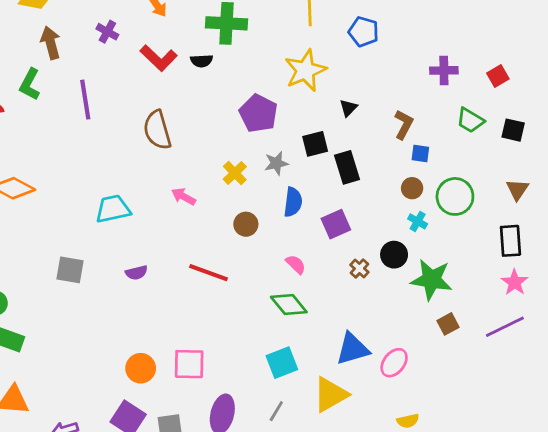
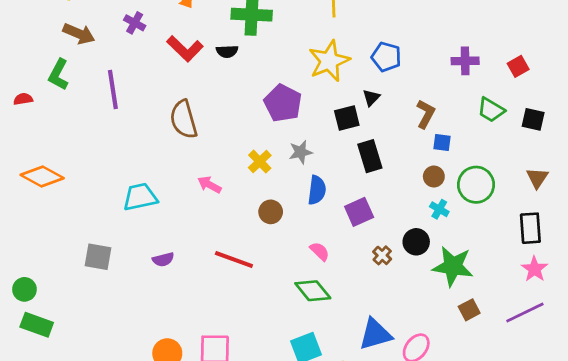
blue pentagon: (364, 32) -> (386, 57), moved
brown arrow: (51, 43) -> (79, 34), turned 128
black square: (315, 144) -> (347, 118), moved

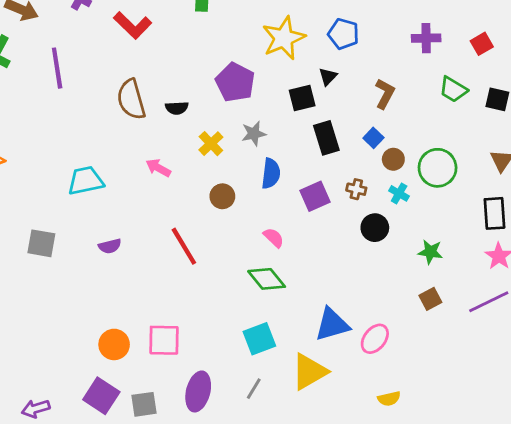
black semicircle: (227, 51) -> (177, 108), moved
blue square: (442, 143) -> (373, 138), moved, turned 36
brown cross: (382, 255) -> (356, 189), moved, turned -30
red line: (234, 259) -> (184, 246), turned 39
green star: (453, 266) -> (430, 252), moved, size x0.6

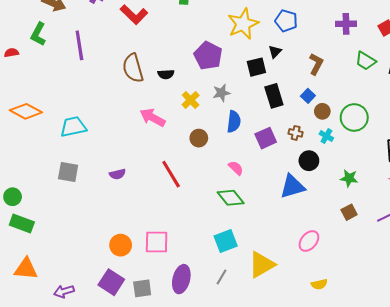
pink arrow: (158, 168) -> (152, 117), size x1.4
cyan trapezoid: (86, 181) -> (73, 127), moved
blue triangle: (332, 325) -> (292, 186), moved

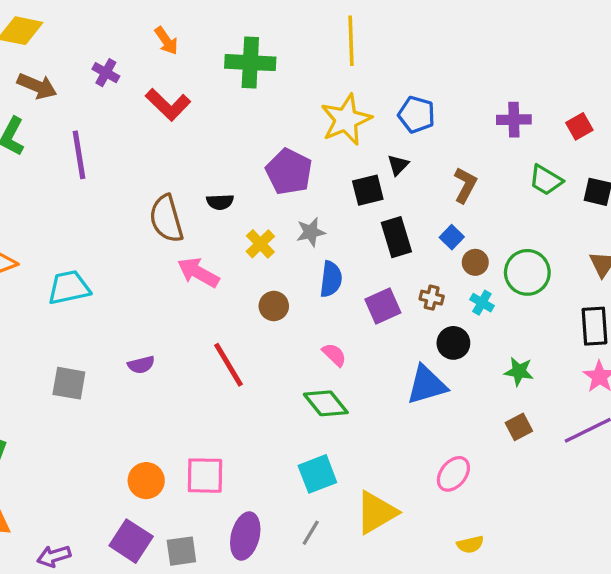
brown semicircle: (133, 68) -> (166, 219), moved
gray square: (68, 172) -> (69, 383), moved

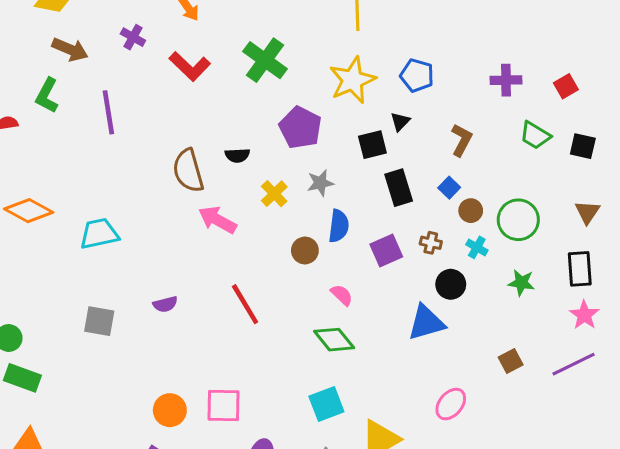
green cross: (250, 63) -> (265, 60), moved, turned 33
brown circle: (274, 306) -> (305, 251), moved
green star: (519, 371) -> (521, 283), moved

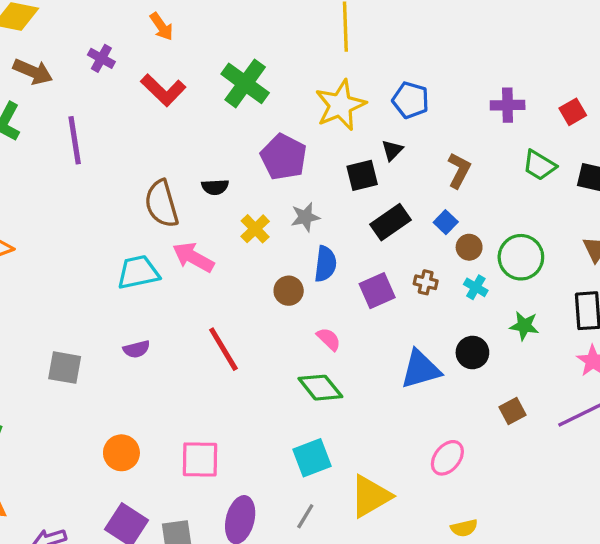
black rectangle: (399, 188) -> (391, 222), turned 72
cyan trapezoid: (99, 234) -> (138, 272), moved
black circle: (451, 284) -> (472, 352), moved
orange circle: (170, 410) -> (121, 453), moved

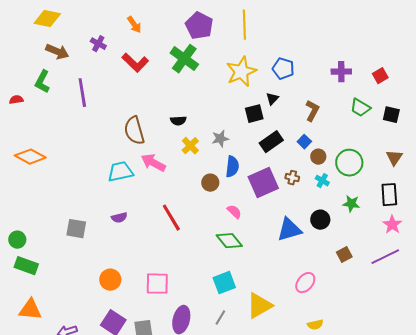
purple pentagon: (284, 157) -> (199, 26), moved
black semicircle: (215, 187) -> (178, 121), moved
purple square: (377, 291) -> (263, 183), size x1.4

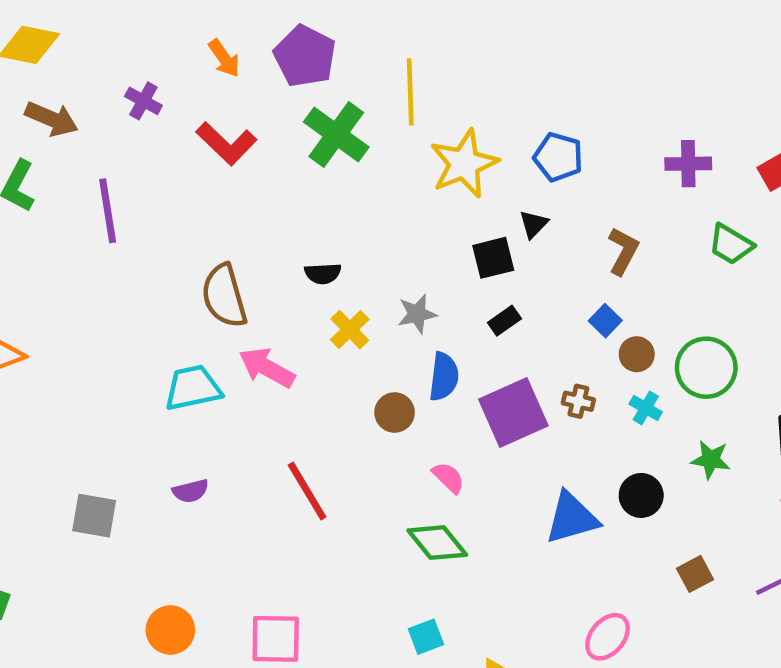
yellow line: (244, 25) -> (410, 92), moved
purple pentagon: (199, 26) -> (305, 56), moved
black rectangle: (271, 142) -> (504, 321), moved, size x0.6
cyan square: (224, 283) -> (426, 637), size x0.7

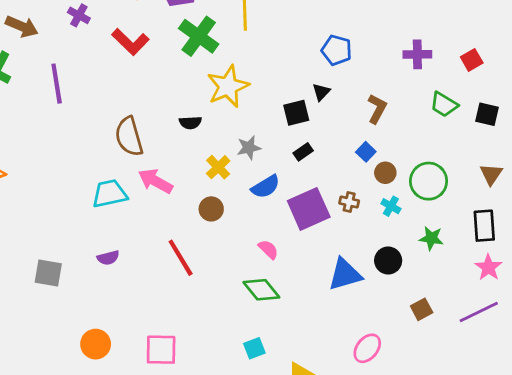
yellow star: (464, 164) -> (228, 86), moved
yellow cross: (350, 330) -> (218, 167), moved
blue semicircle: (444, 377) -> (266, 187), turned 52
brown circle: (395, 413) -> (211, 209), moved

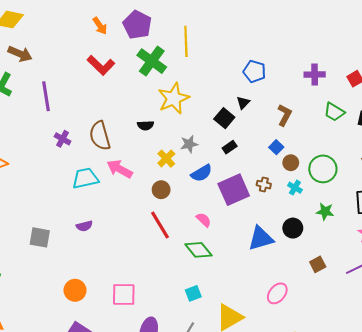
purple cross: (79, 15) -> (63, 139), moved
black square: (296, 113) -> (224, 118), turned -36
red line: (181, 258) -> (160, 225), moved

